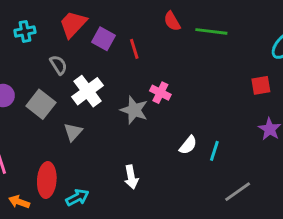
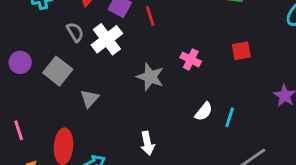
red square: (261, 85) -> (241, 51), moved
white cross: (88, 91) -> (107, 39), moved
pink cross: (160, 93) -> (191, 59), moved

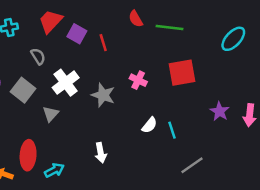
white cross: (107, 39) -> (66, 83), moved
red square: (241, 51) -> (182, 73), size x1.6
cyan line: (230, 117) -> (172, 130), turned -36

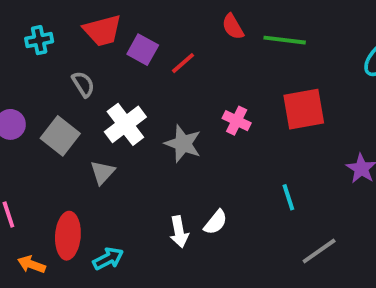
red trapezoid: (51, 21) -> (102, 30), turned -148
red line: (103, 43) -> (183, 63), turned 66
white semicircle: (149, 125) -> (216, 222), moved

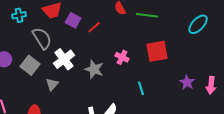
gray semicircle: (83, 84) -> (42, 38), size x1.6
cyan line: (288, 197) -> (141, 88), moved

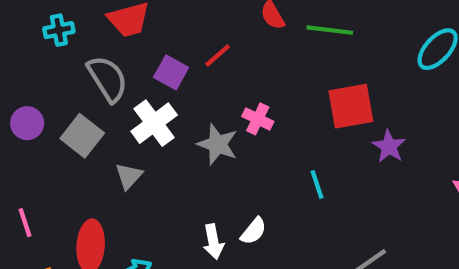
purple square: (73, 20) -> (171, 72), moved
pink cross: (122, 57) -> (258, 119), moved
purple star: (187, 82) -> (389, 146), moved

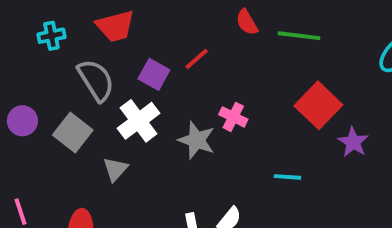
red square: (351, 106) -> (318, 105), turned -36
cyan line: (317, 184) -> (287, 177), turned -68

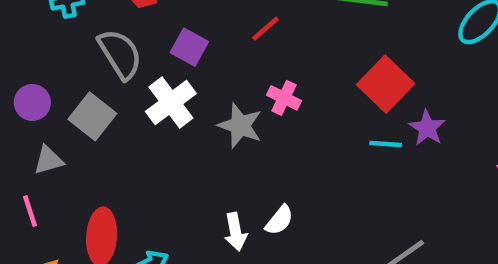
red line: (197, 59) -> (266, 29), moved
gray triangle: (115, 169) -> (48, 160), moved, turned 32
cyan line: (287, 177) -> (386, 144), moved

